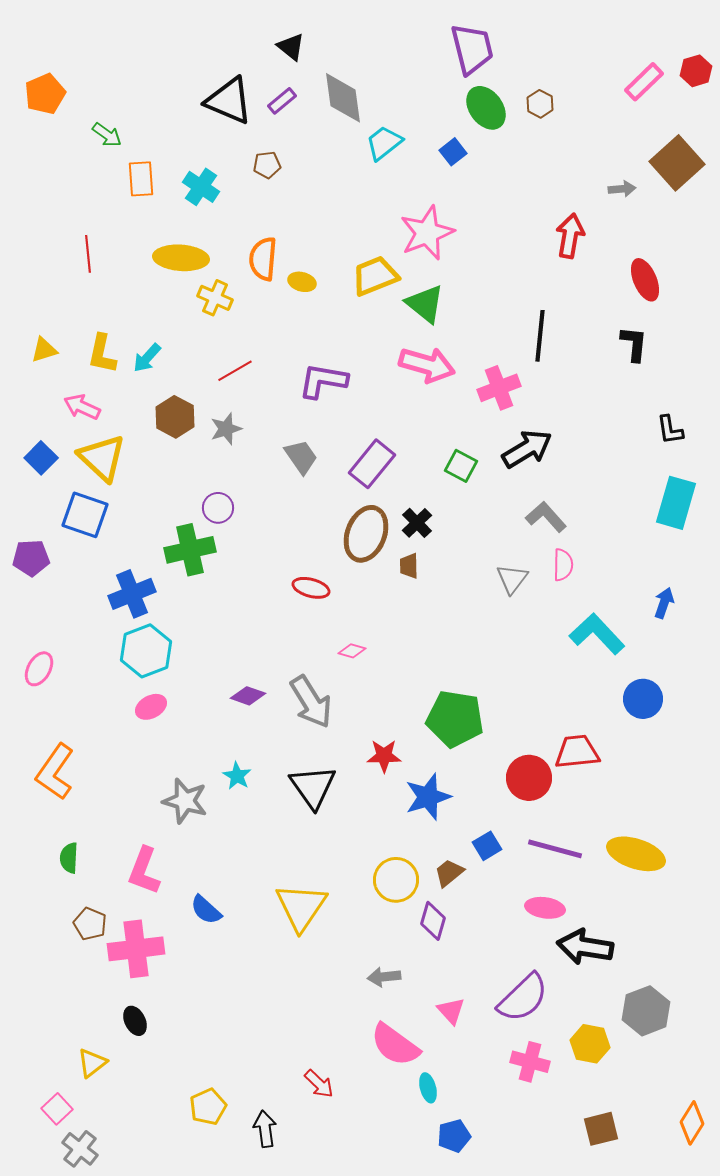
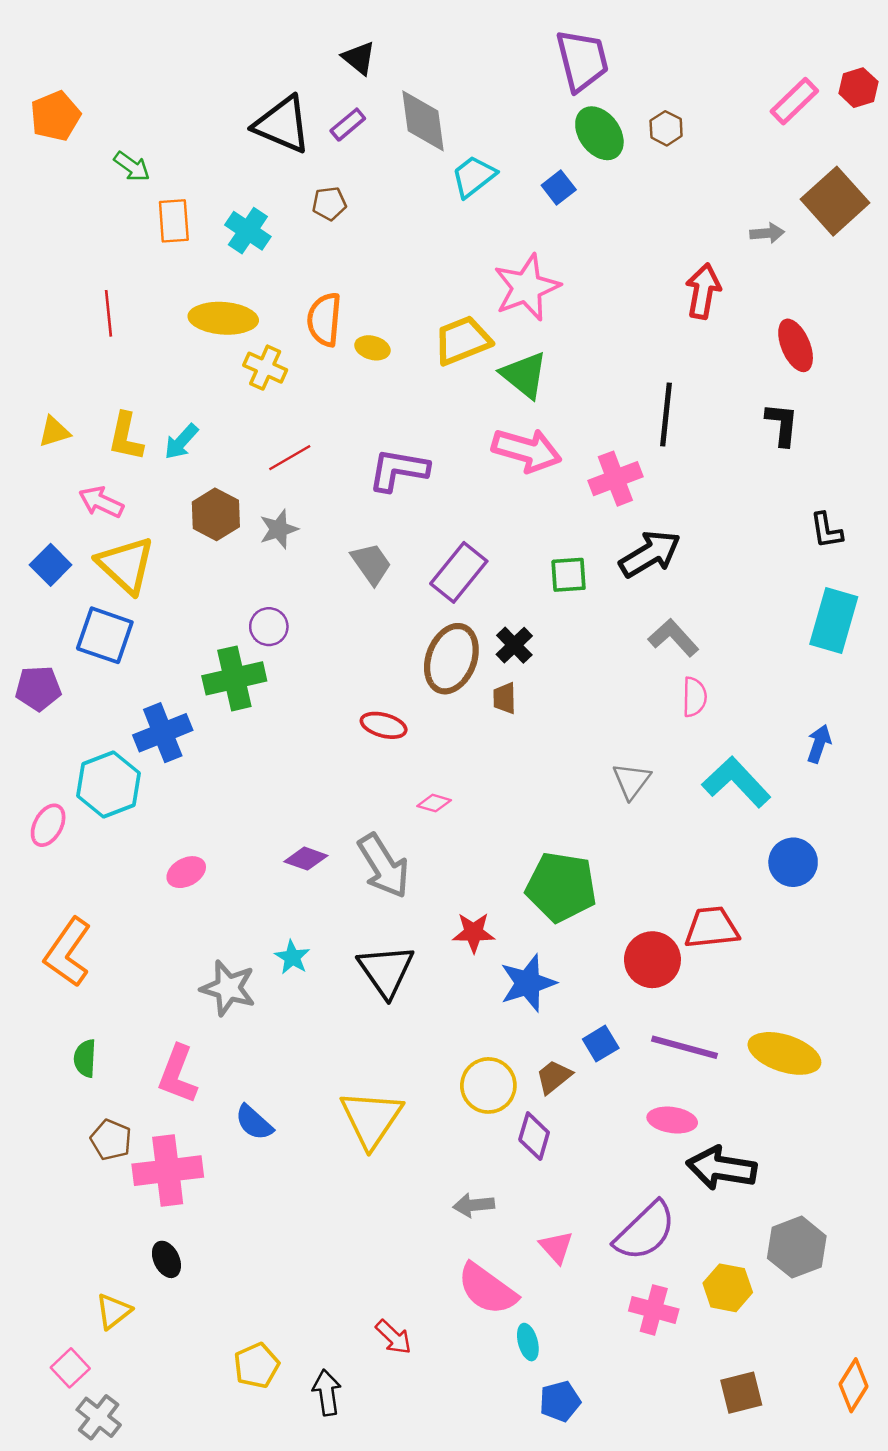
green square: (461, 466) -> (569, 575), turned -32
gray triangle: (512, 579) -> (631, 781), moved
cyan hexagon: (146, 651) -> (108, 785), moved

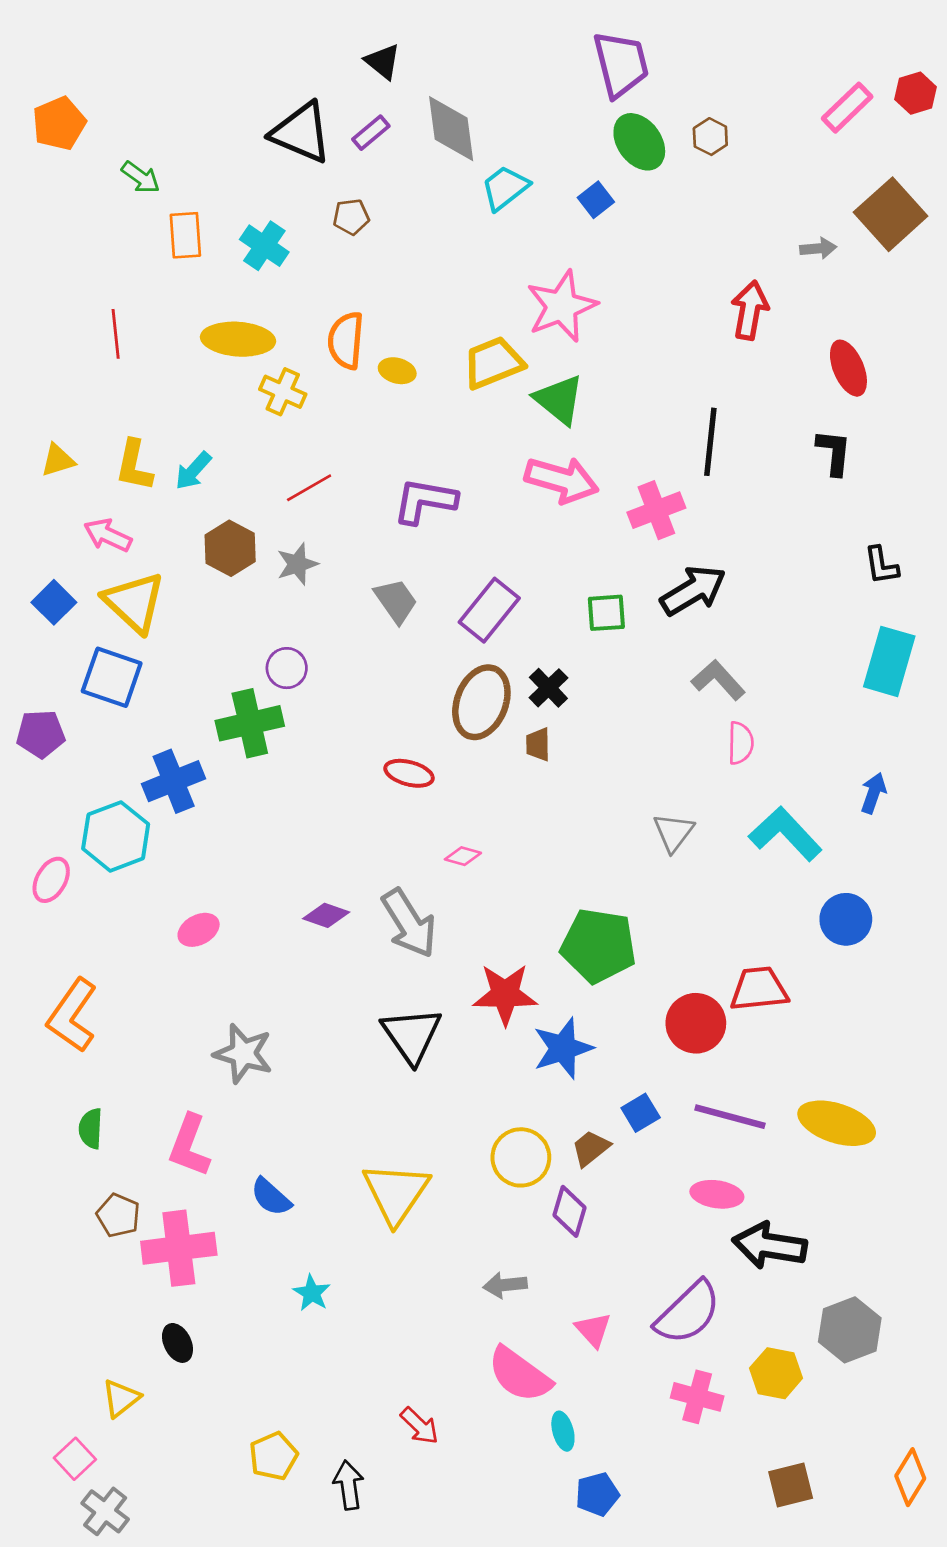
red star: (474, 933) -> (505, 994), size x1.4
cyan star: (292, 957) -> (312, 1293), moved

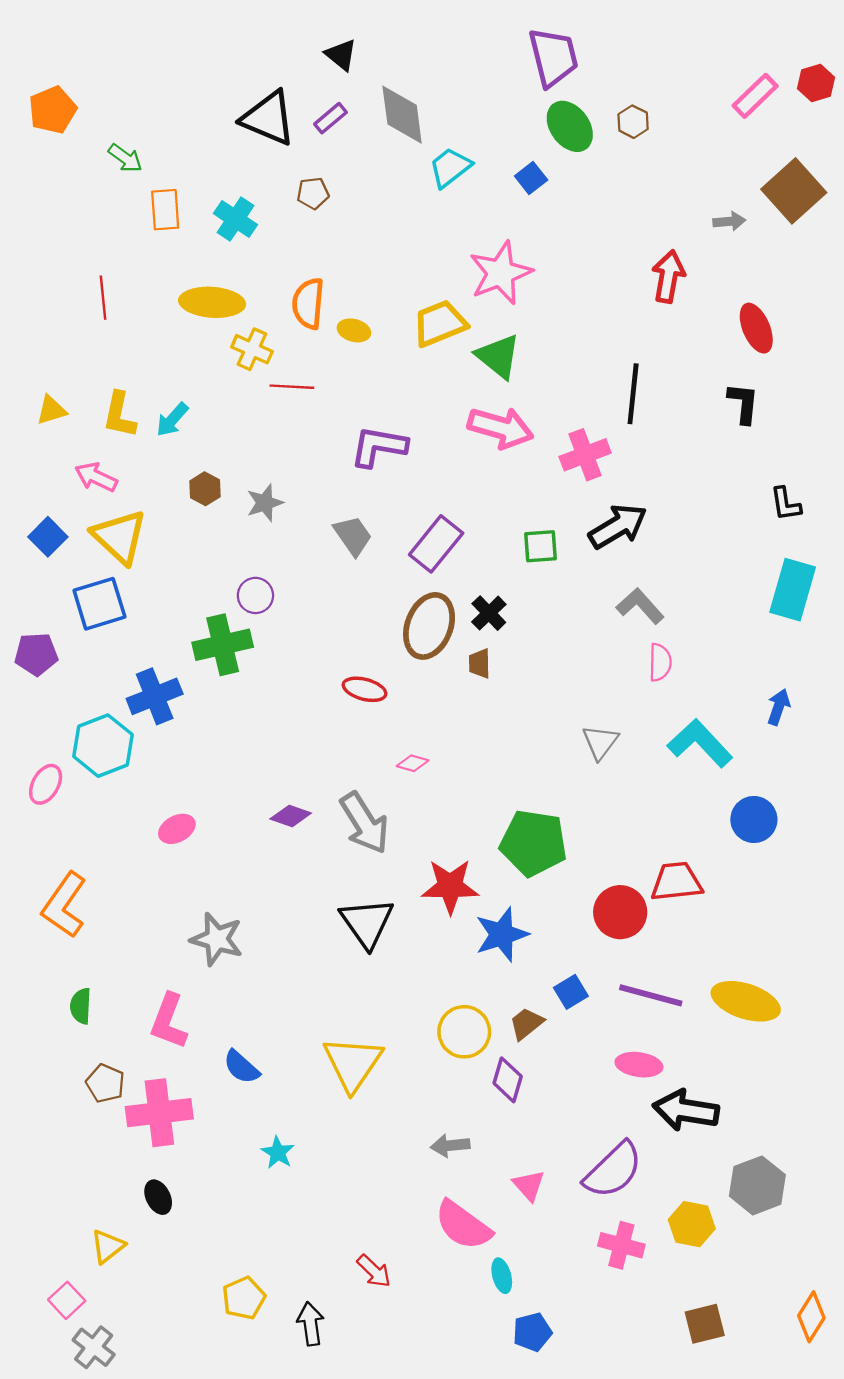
red line: (309, 488) -> (292, 387), moved, turned 33
brown hexagon: (230, 548) -> (205, 489), size x0.7
blue square: (112, 677) -> (99, 604), turned -36

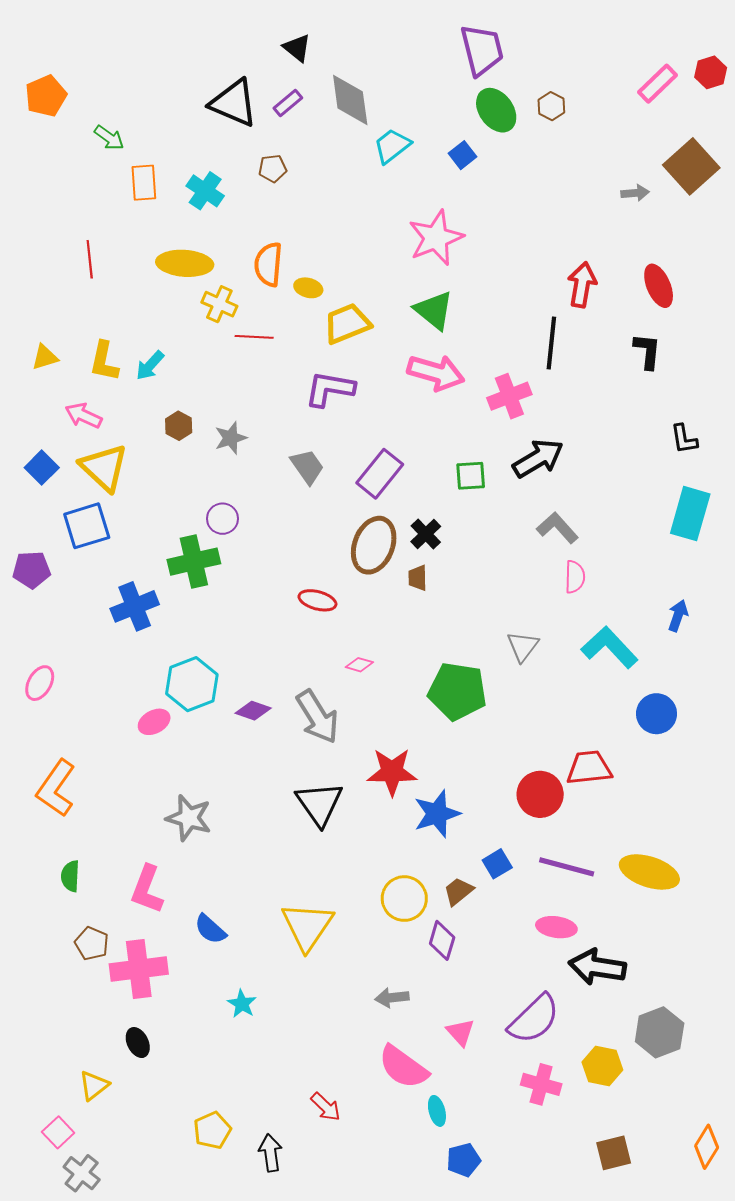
red arrow: (668, 276) -> (582, 285), moved
yellow trapezoid: (440, 323) -> (347, 324), moved
cyan hexagon: (103, 746) -> (192, 684), moved
green pentagon: (533, 843) -> (457, 691), moved

